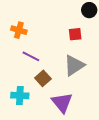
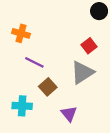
red square: (75, 34) -> (89, 46), moved, turned -32
purple triangle: (62, 103) -> (69, 114), size x0.7

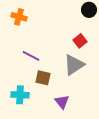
orange cross: (21, 33) -> (19, 17), moved
brown square: (48, 87) -> (43, 78), turned -35

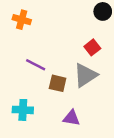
brown square: (43, 78) -> (58, 83), moved
purple triangle: (62, 102) -> (71, 118), turned -42

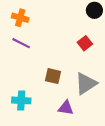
purple line: (36, 65) -> (21, 43), moved
gray triangle: (85, 75) -> (86, 84), moved

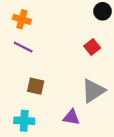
brown square: (53, 76) -> (36, 86), moved
cyan cross: (21, 100) -> (24, 121), moved

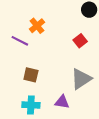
orange cross: (22, 19) -> (37, 26), moved, turned 35
cyan cross: (24, 121) -> (31, 105), moved

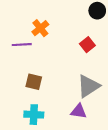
purple line: (20, 41) -> (22, 45), turned -30
purple triangle: (62, 102) -> (79, 111), moved

